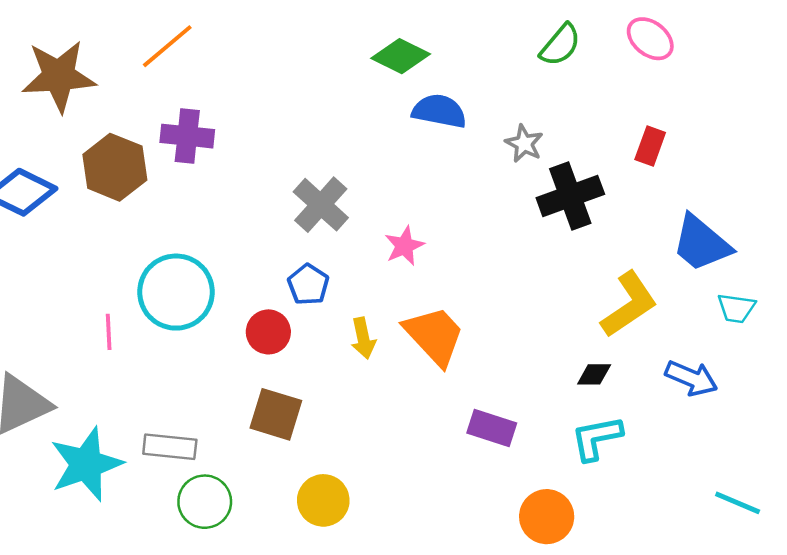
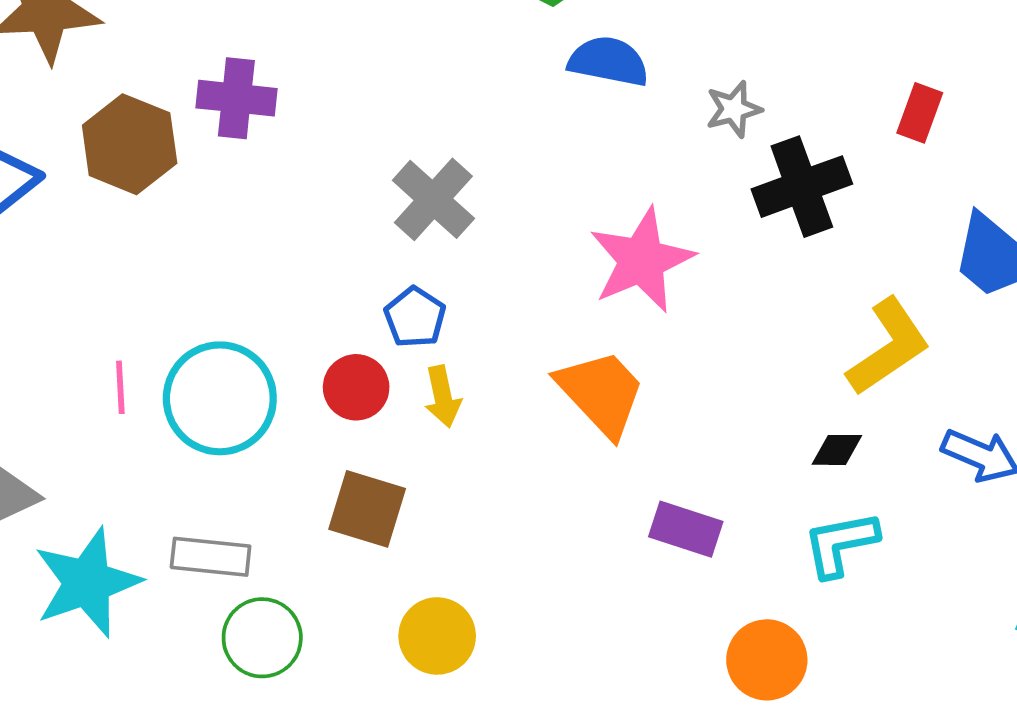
gray star: (524, 144) -> (734, 109), turned 30
pink star: (404, 246) -> (642, 260), moved, size x1.8
cyan circle: (176, 292) -> (220, 398), moved
yellow arrow: (363, 338) -> (443, 397), moved

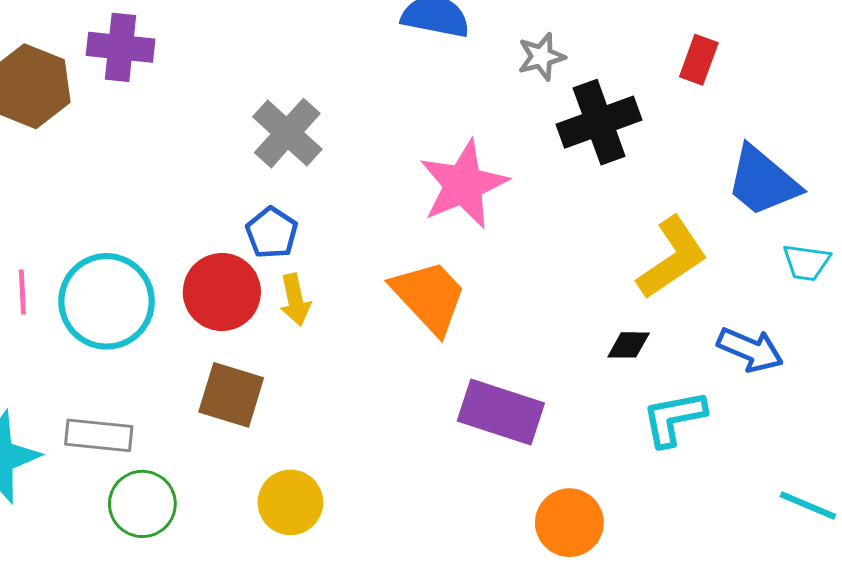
red circle: (356, 387) -> (222, 292), size x1.4
purple rectangle: (686, 529) -> (501, 412), size x1.4
cyan L-shape: (841, 544) -> (674, 418), moved

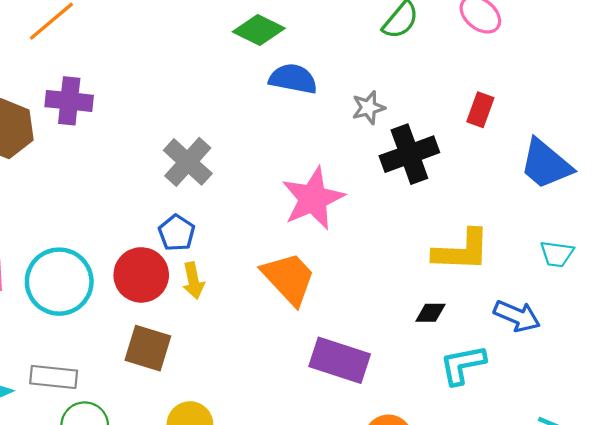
blue trapezoid: (763, 181) -> (546, 164), moved
yellow L-shape: (672, 258) -> (462, 251), turned 36

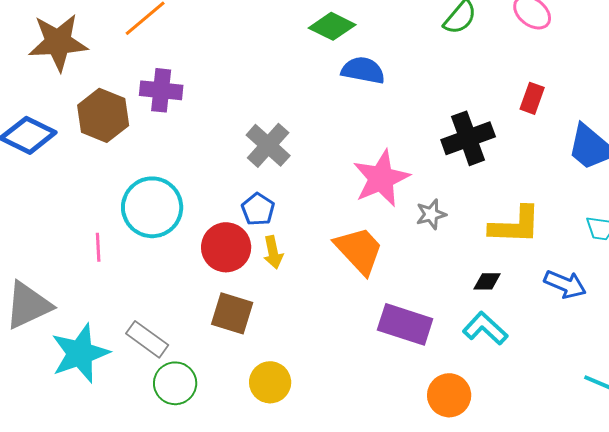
gray star: (368, 108) -> (431, 214), moved
cyan circle: (59, 282) -> (152, 207), moved
cyan L-shape: (463, 365) -> (485, 328), moved, turned 54
gray rectangle: (54, 377) -> (147, 339), turned 30

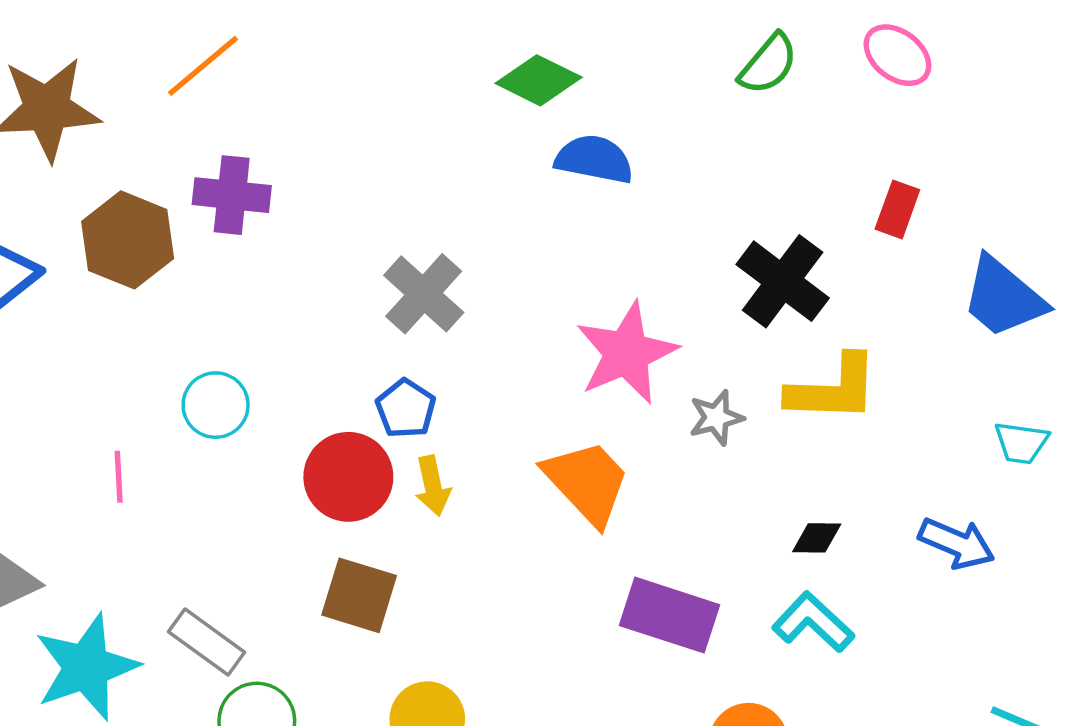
black cross: (468, 138) -> (783, 281), turned -33
cyan circle: (152, 207) -> (216, 405), size x0.6
yellow L-shape: (515, 225) -> (833, 389), moved

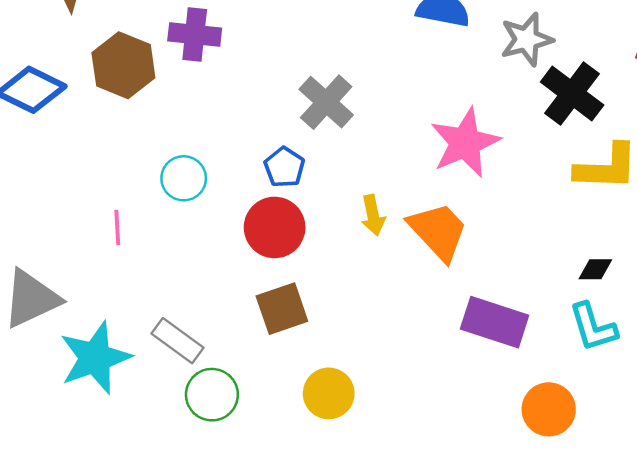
blue pentagon: (406, 409) -> (284, 167), moved
gray star: (716, 418) -> (527, 39), moved, size x1.4
yellow arrow: (433, 486) -> (373, 215), moved
brown square: (359, 595) -> (282, 309), turned -36
cyan L-shape: (813, 622) -> (593, 327), turned -150

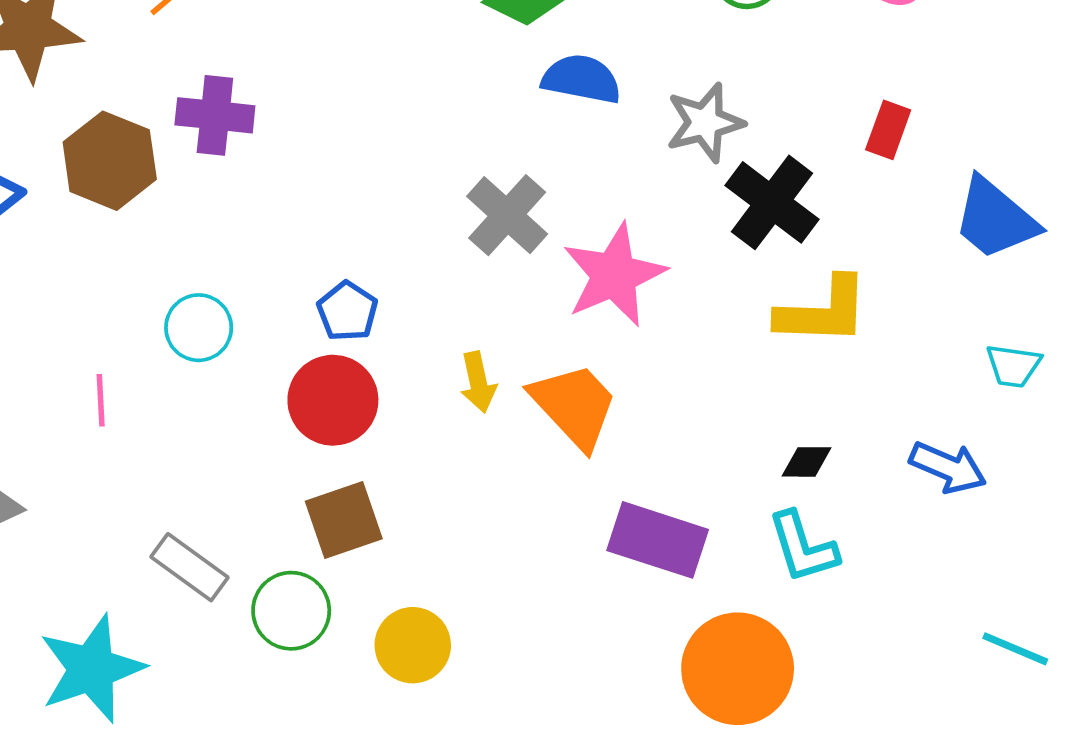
gray cross: (326, 102) -> (507, 215), moved
cyan star: (95, 358) -> (92, 669), moved
green circle: (212, 395) -> (291, 611), moved
orange circle: (549, 409) -> (738, 669), size x1.4

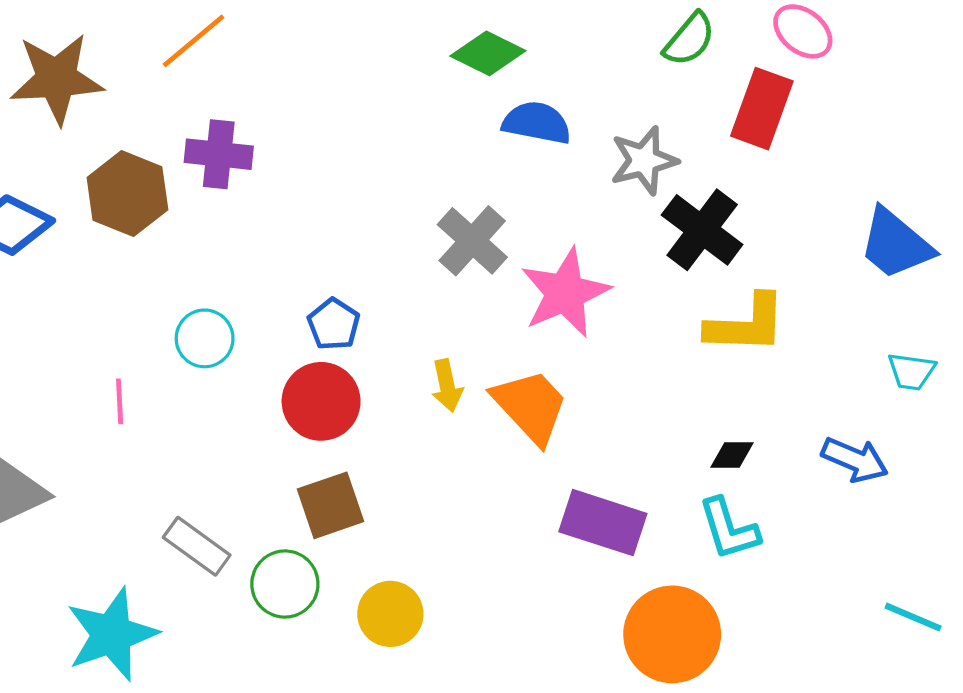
red rectangle: (888, 130) -> (762, 109), moved, size x1.6

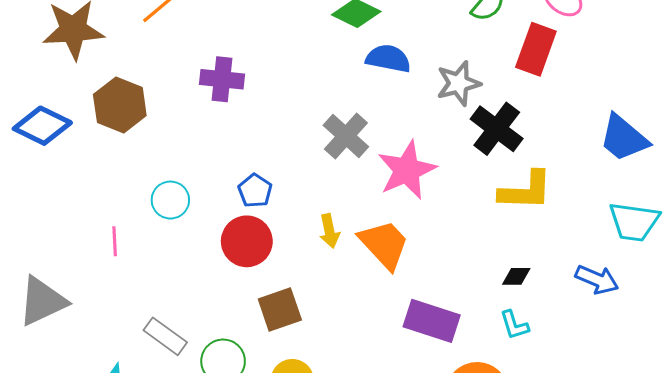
purple cross: (219, 154) -> (222, 79), moved
cyan trapezoid: (911, 371) -> (634, 222), size x1.6
brown square: (331, 505) -> (280, 309), moved
cyan L-shape: (729, 529) -> (514, 325), size x0.7

